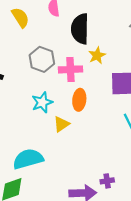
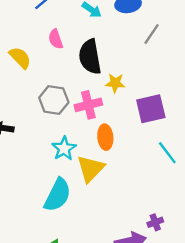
yellow star: (97, 55) -> (115, 83), turned -30
yellow triangle: (61, 124) -> (91, 169), size x1.5
cyan semicircle: (28, 159) -> (58, 195), moved, turned 144

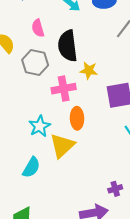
gray hexagon: (54, 100) -> (35, 63), moved
cyan semicircle: (58, 195) -> (31, 167), size x0.7
purple cross: (155, 222) -> (115, 189), moved

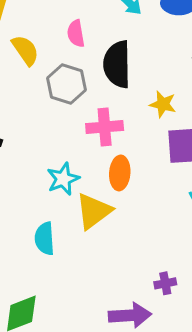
yellow star: (89, 71) -> (163, 104), moved
cyan semicircle: (31, 167) -> (45, 239), turned 140

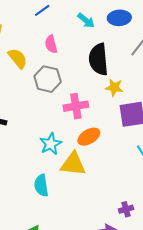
black semicircle: (117, 64) -> (98, 59), moved
orange ellipse: (120, 173) -> (89, 137), turned 60
yellow triangle: (94, 211) -> (73, 164), turned 48

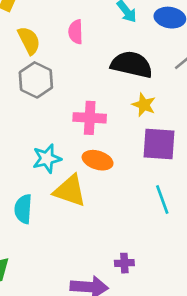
black semicircle: (98, 59) -> (132, 64), turned 96
gray hexagon: (48, 79) -> (36, 80), moved
orange ellipse: (89, 137) -> (98, 160), turned 35

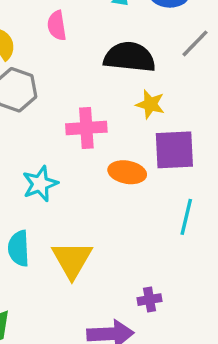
orange ellipse: (98, 160) -> (127, 172), moved
yellow triangle: (70, 191) -> (72, 260), moved, turned 48
cyan line: (162, 200) -> (186, 217), turned 40

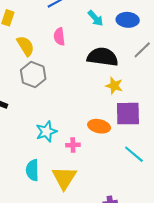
pink cross: (86, 128) -> (73, 145), moved, size x0.6
cyan line: (186, 217) -> (134, 154), turned -65

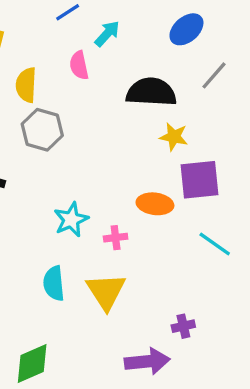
cyan arrow: (95, 18) -> (107, 34), moved, turned -90
blue ellipse: (128, 20) -> (186, 29), turned -40
yellow semicircle: (26, 46) -> (26, 85), turned -140

